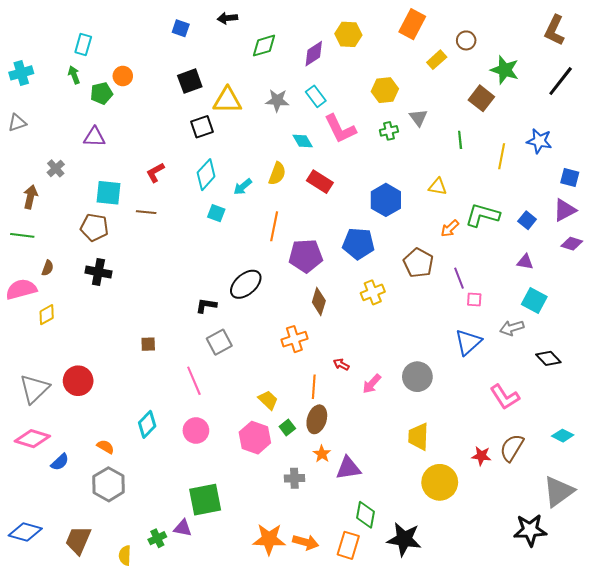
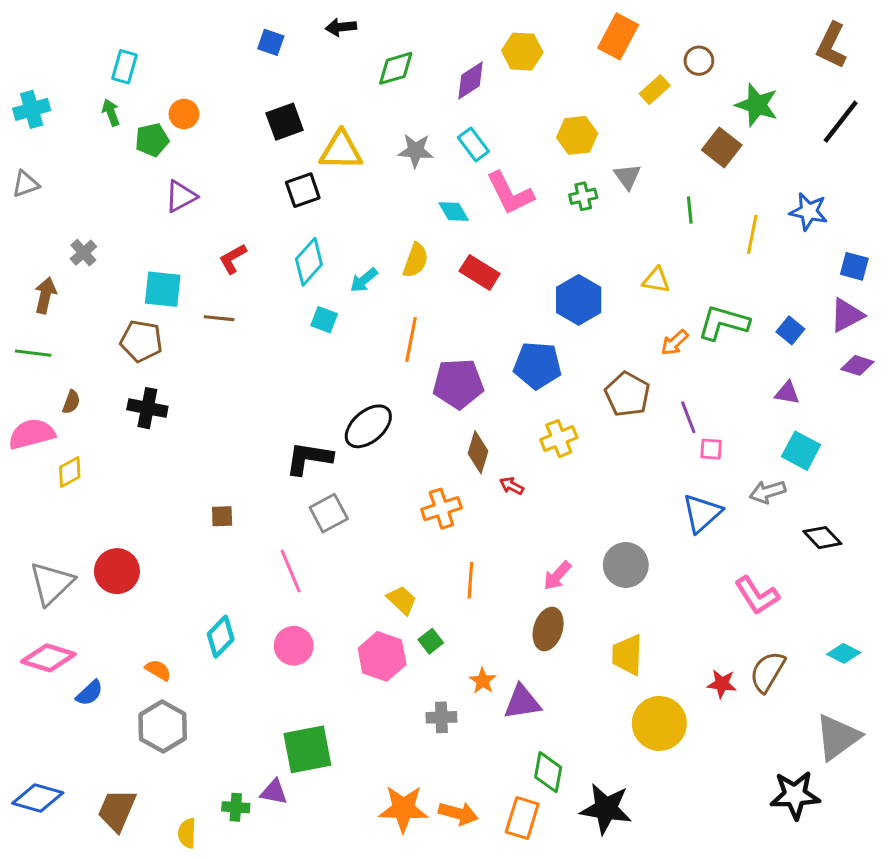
purple triangle: (94, 137) -> (181, 196), moved, turned -30
black L-shape: (206, 306) -> (309, 458), size x1.5
red arrow: (341, 364) -> (512, 486), moved
brown ellipse: (317, 419) -> (548, 629), moved
green cross: (157, 538) -> (236, 807), turned 30

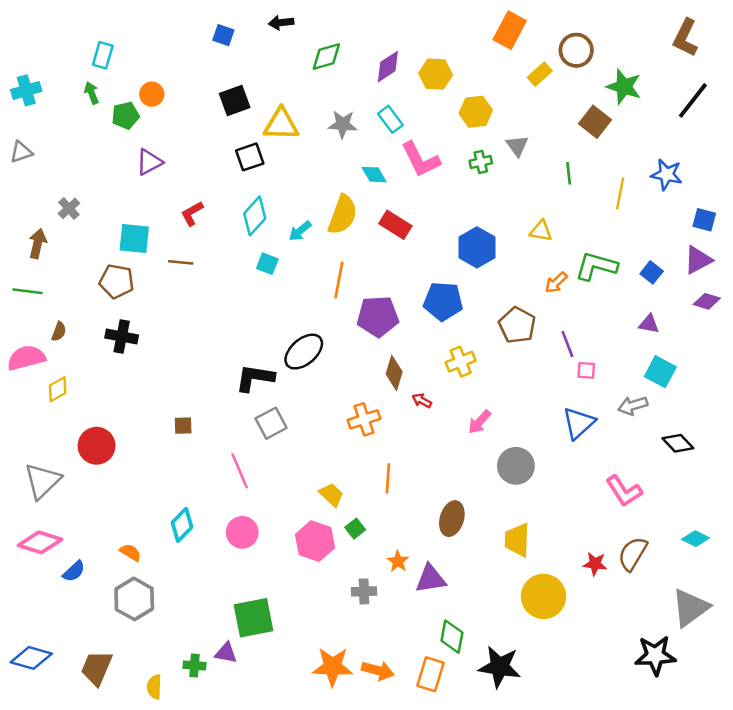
yellow hexagon: (522, 52) -> (436, 74), moved
brown circle: (699, 61) -> (576, 50), size x1.4
yellow semicircle: (416, 260) -> (343, 215), size x1.4
red circle: (117, 571) -> (97, 446), moved
pink arrow: (557, 576) -> (480, 422), moved

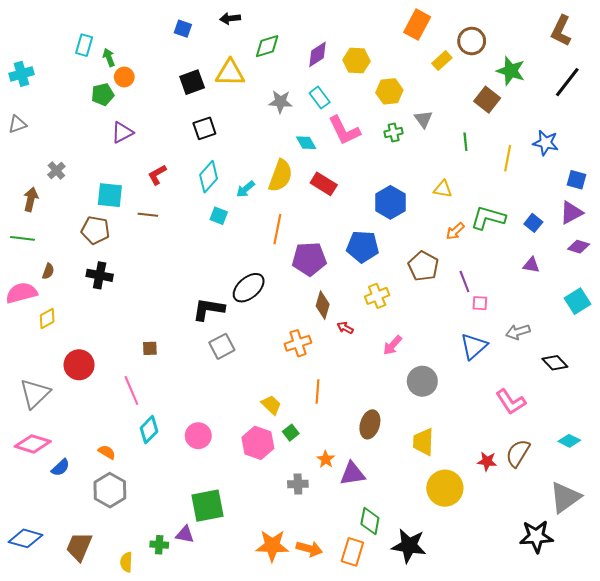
green arrow: (92, 93) -> (109, 57), moved
yellow triangle: (281, 124) -> (230, 73), moved
cyan square: (660, 372) -> (578, 301), moved, turned 30
pink line: (240, 471) -> (131, 390), moved

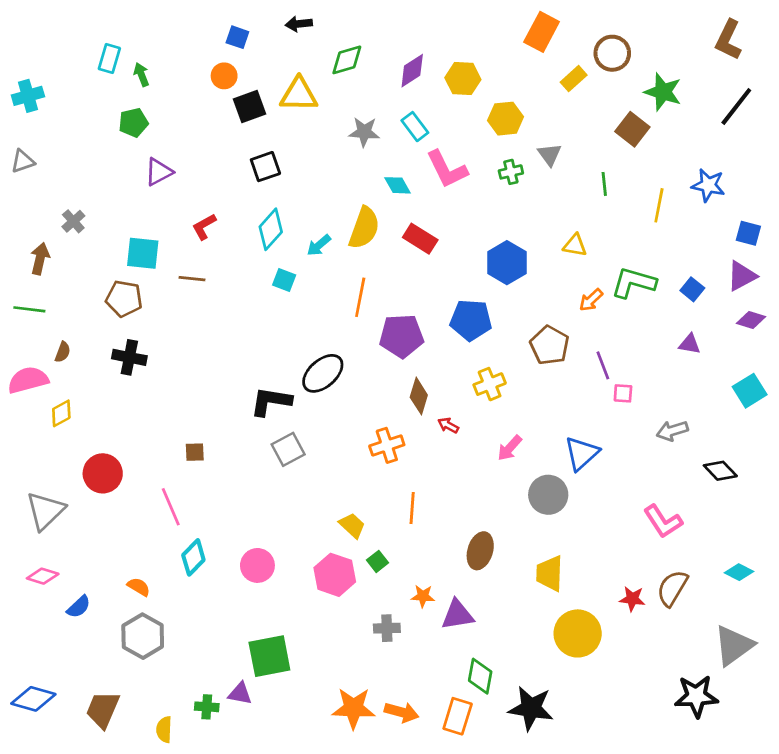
orange circle: (124, 77) -> (224, 76), moved
blue triangle: (474, 346) -> (582, 453), moved
pink diamond: (33, 444) -> (43, 576), size x0.7
orange star: (326, 459) -> (423, 596), turned -30

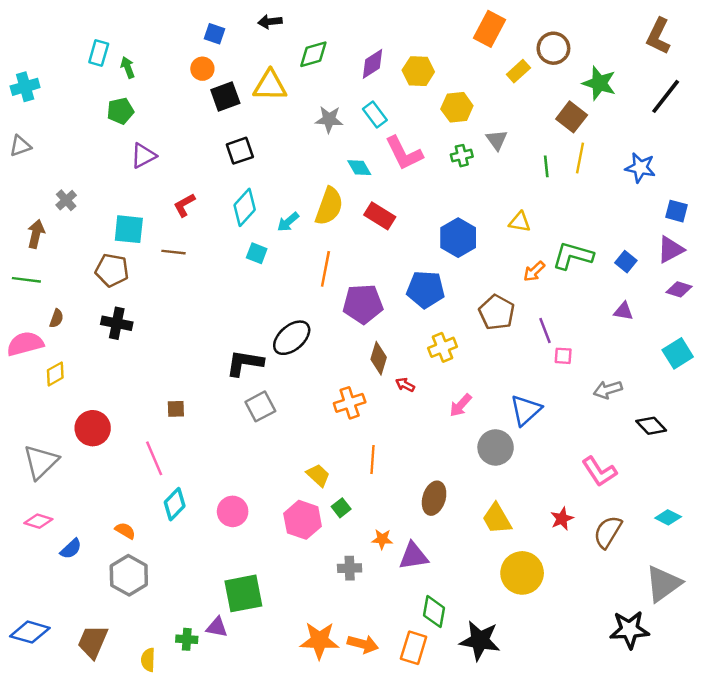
yellow line: (659, 205) -> (580, 158), moved
yellow trapezoid: (550, 573) -> (497, 519), turned -32
red star: (632, 599) -> (562, 519), moved, turned -30

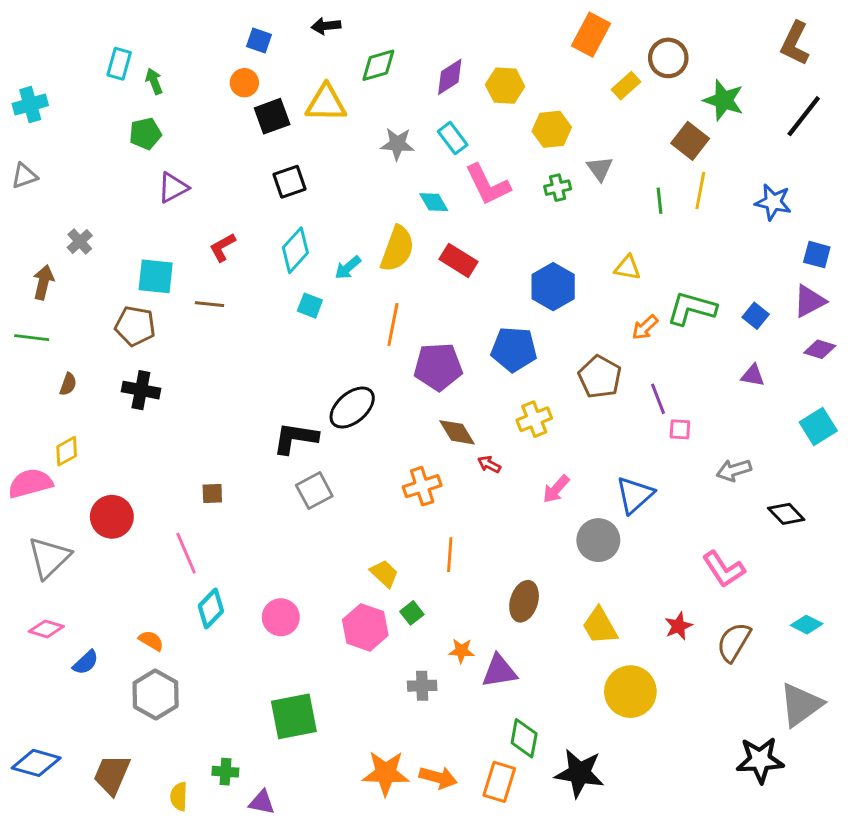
pink semicircle: (25, 344) -> (30, 483), moved
brown diamond: (379, 358) -> (457, 432), turned -48
purple triangle: (217, 627) -> (262, 802), moved

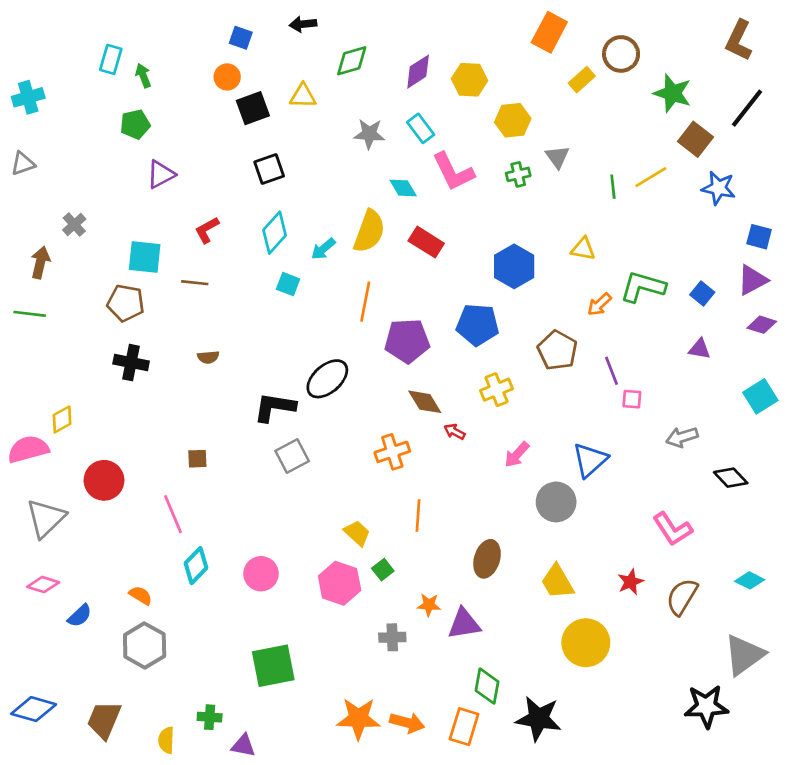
yellow triangle: (326, 103) -> (303, 96), size x0.7
brown square: (690, 141) -> (695, 139), moved
yellow line: (700, 190) -> (651, 177), turned 48
brown semicircle: (68, 384) -> (208, 357), moved, turned 65

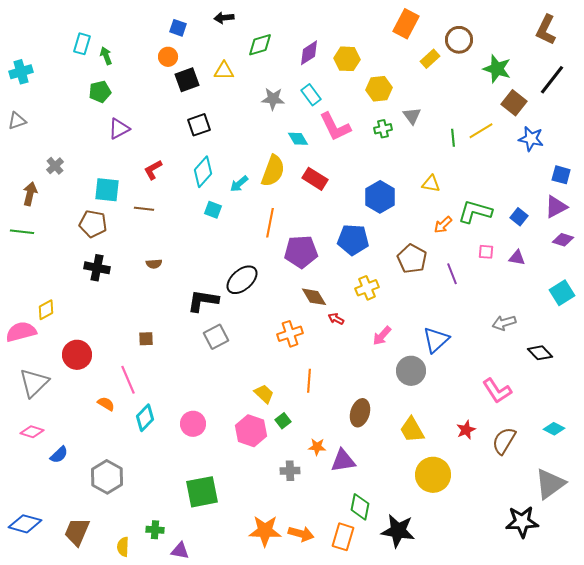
pink square: (632, 399) -> (486, 252), moved
orange semicircle: (141, 595) -> (106, 404), moved

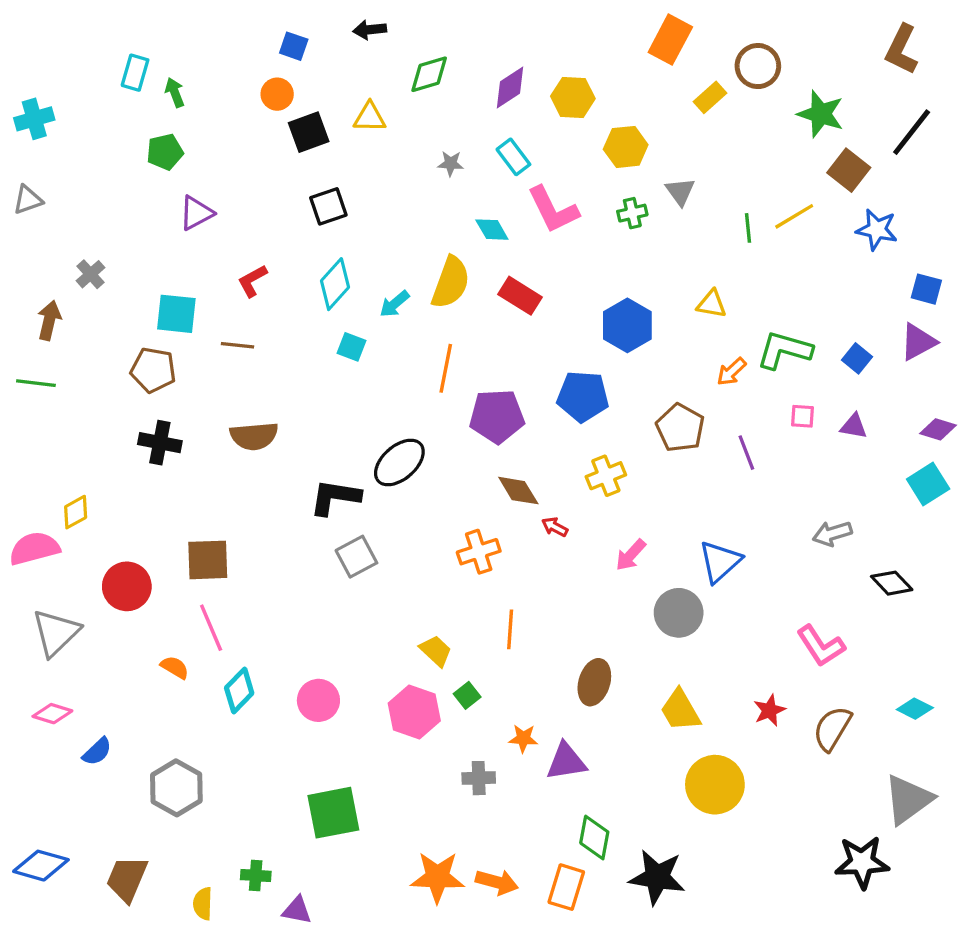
gray star: (273, 99) -> (451, 163), size x0.7
purple diamond: (563, 240) -> (938, 429), moved
brown semicircle: (154, 264) -> (254, 436), size x1.8
brown square: (146, 339) -> (208, 560), moved, size x1.8

